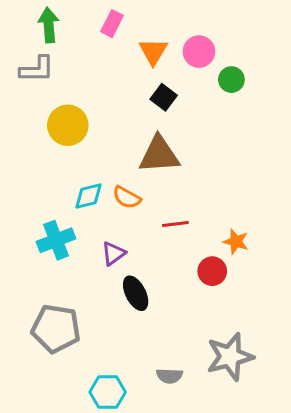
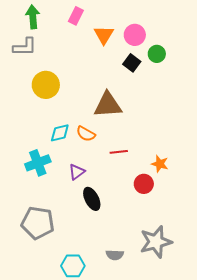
black square: (164, 97) -> (132, 63), moved

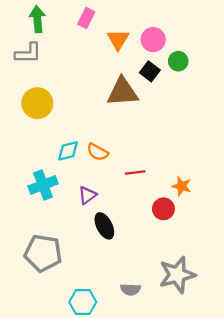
yellow circle: (46, 85) -> (37, 103), moved
brown triangle: (108, 105) -> (123, 92), moved

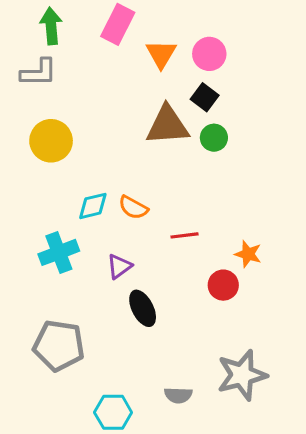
pink rectangle: (86, 18) -> (118, 24), size x1.4
green circle: (178, 61) -> (214, 138), moved

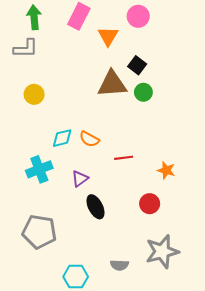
pink circle: (209, 54) -> (138, 16), moved
yellow circle: (51, 141) -> (34, 94), size x0.7
red circle: (223, 285) -> (150, 204), moved

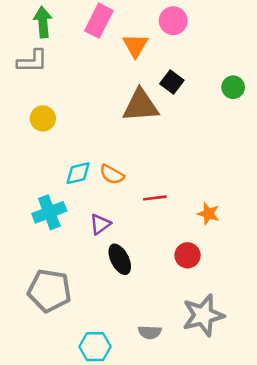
green circle: (143, 92) -> (233, 87), moved

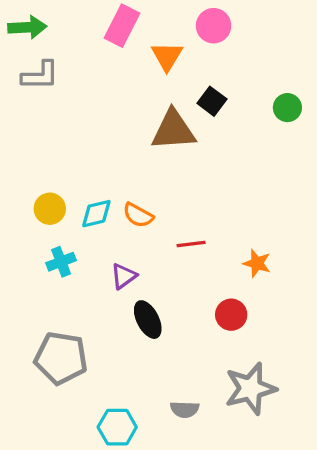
green arrow: (43, 22) -> (27, 27), moved, turned 92
yellow circle: (43, 118) -> (50, 209), moved
cyan cross: (49, 212) -> (61, 262), size x0.7

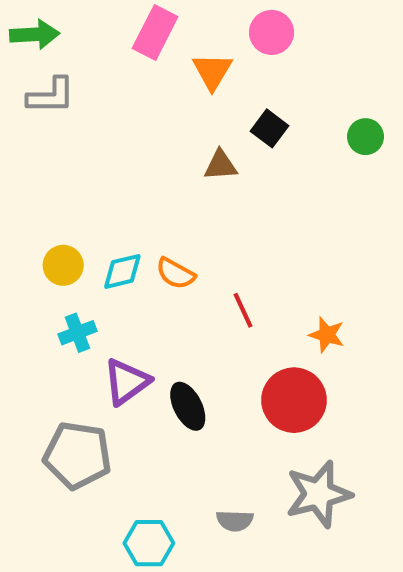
brown triangle: (173, 130) -> (220, 165), size x0.6
red line: (191, 244) -> (243, 310), turned 72
purple triangle: (124, 276) -> (126, 382), moved, size x1.4
red circle: (231, 315) -> (294, 400), size x1.6

